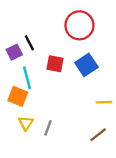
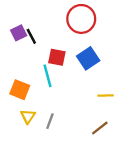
purple square: (14, 52) -> (19, 33), moved
cyan line: (27, 78) -> (48, 76), moved

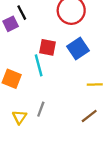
black line: (31, 36) -> (22, 13), moved
yellow triangle: (28, 116) -> (19, 117), moved

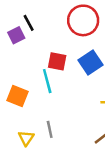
gray line: (41, 109) -> (50, 129), turned -32

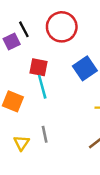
red circle: (83, 20) -> (62, 27), moved
red square: (57, 61) -> (38, 67), moved

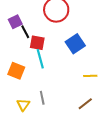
black line: (24, 29) -> (25, 32), moved

